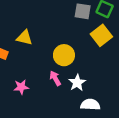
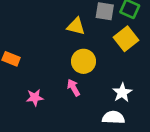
yellow triangle: (24, 38) -> (76, 26), moved
white star: (77, 83) -> (122, 93), moved

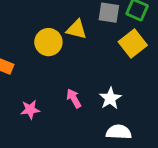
yellow circle: (83, 61) -> (48, 42), moved
white star: (122, 93) -> (110, 98), moved

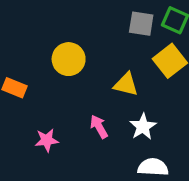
yellow triangle: (77, 29) -> (126, 84), moved

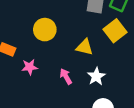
pink star: (47, 140) -> (30, 67), moved

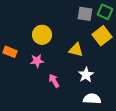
pink star: (30, 67) -> (37, 61), moved
pink arrow: (66, 76) -> (54, 81), moved

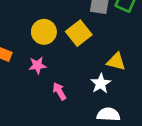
yellow square: (102, 36) -> (79, 33), moved
yellow triangle: (76, 50) -> (116, 62), moved

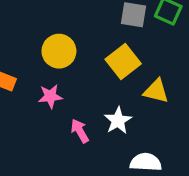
yellow square: (79, 33) -> (123, 62), moved
white star: (101, 83) -> (118, 121), moved

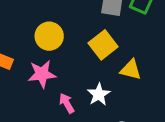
pink star: (50, 96) -> (42, 74), size x1.4

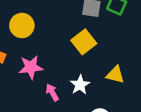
yellow circle: (49, 36) -> (22, 26), moved
yellow triangle: (131, 70) -> (115, 75), moved

